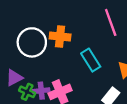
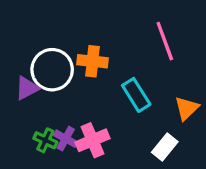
purple triangle: (14, 78) -> (27, 88), moved
purple cross: (41, 91) -> (66, 139), turned 35

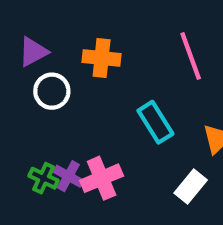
orange cross: (92, 61) -> (102, 58), moved
white circle: (52, 70) -> (52, 91), size x0.7
purple triangle: (27, 88) -> (33, 52), moved

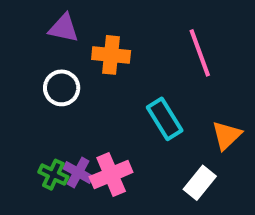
purple triangle: (33, 52) -> (64, 28), moved, turned 40

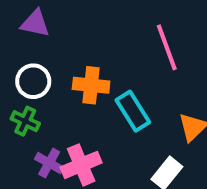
orange cross: (111, 55) -> (91, 85), moved
green cross: (53, 175) -> (25, 121), moved

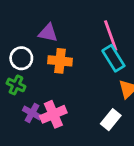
purple triangle: (35, 23) -> (48, 33), moved
cyan rectangle: (133, 111) -> (113, 58), moved

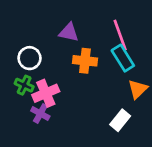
purple triangle: (48, 33) -> (69, 32), moved
orange cross: (60, 61) -> (85, 61), moved
pink cross: (53, 114) -> (46, 93), moved

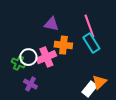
white circle: (30, 58) -> (28, 57), moved
orange triangle: (138, 89) -> (99, 82), moved
pink cross: (46, 93) -> (46, 57), moved

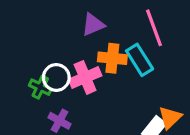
purple triangle: (51, 24) -> (93, 25), turned -35
cyan rectangle: (91, 43) -> (140, 60), moved

